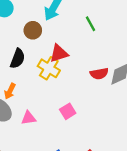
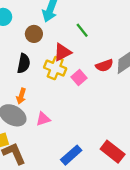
green line: (90, 24) -> (82, 30), moved
pink square: (68, 111) -> (79, 77), moved

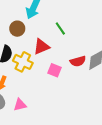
yellow cross: (55, 68) -> (23, 62), moved
pink square: (79, 77) -> (54, 70), turned -32

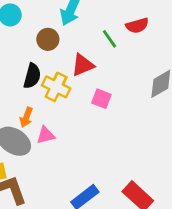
red semicircle: (78, 61) -> (137, 26), moved
pink triangle: (20, 105) -> (46, 135), moved

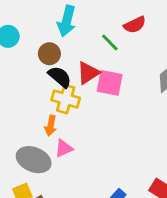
black semicircle: (32, 76) -> (60, 77), moved, turned -55
pink square: (101, 99) -> (110, 83), moved, size x1.4
orange arrow: (26, 117) -> (51, 126), moved

